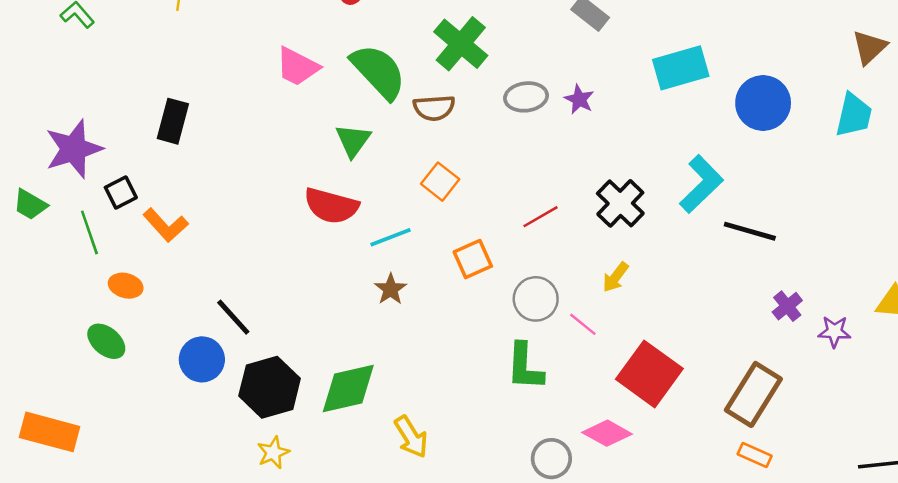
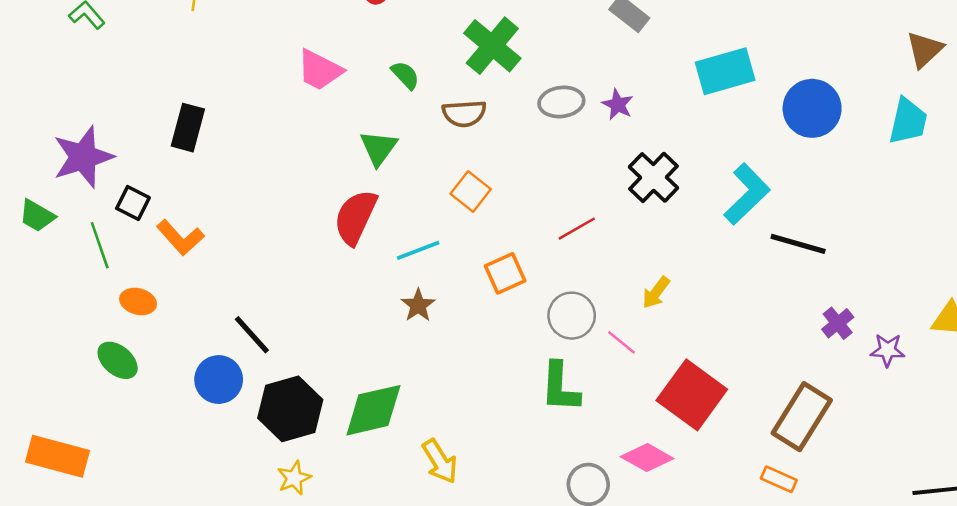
green semicircle: (378, 72) -> (405, 75), size x0.5
black square: (121, 192) -> (133, 203), turned -36
black cross: (620, 203) -> (653, 177), moved
red semicircle: (331, 206) -> (355, 217), turned 100
orange rectangle: (755, 455) -> (779, 479), moved

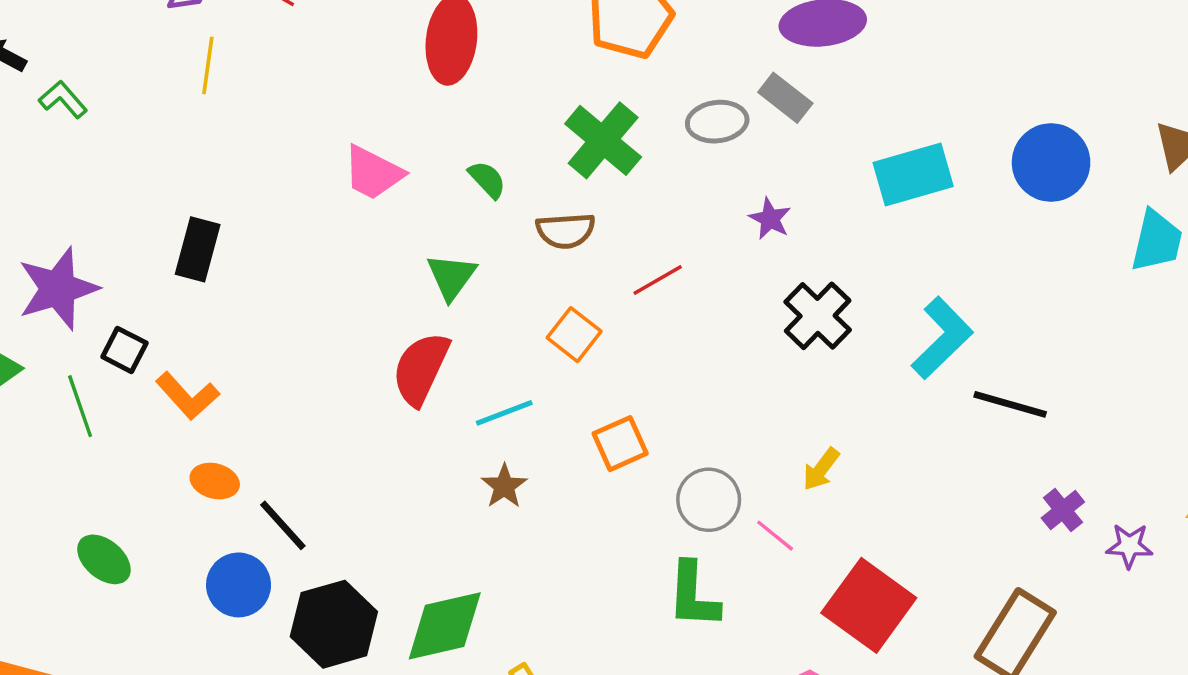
gray ellipse: (561, 102) -> (717, 122), moved
blue circle: (812, 108) -> (1051, 163), moved
red line: (577, 229) -> (658, 280), moved
orange ellipse: (138, 301) -> (215, 481), moved

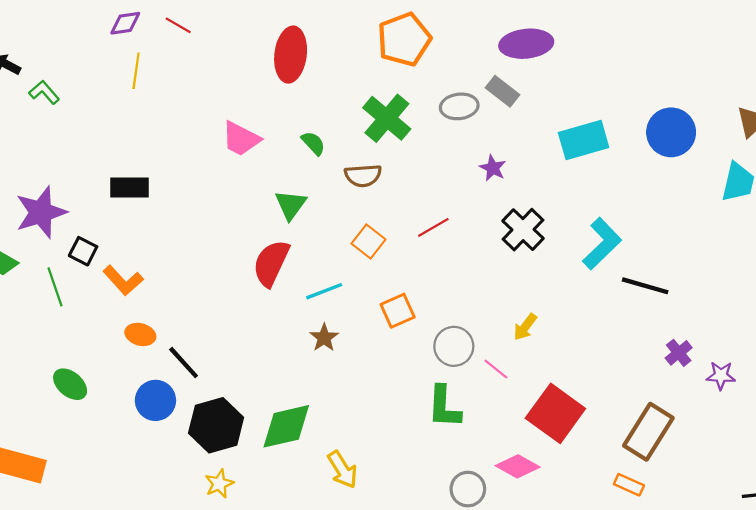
black rectangle: (198, 249) -> (130, 187), turned 75
red line: (658, 280) -> (433, 227), moved

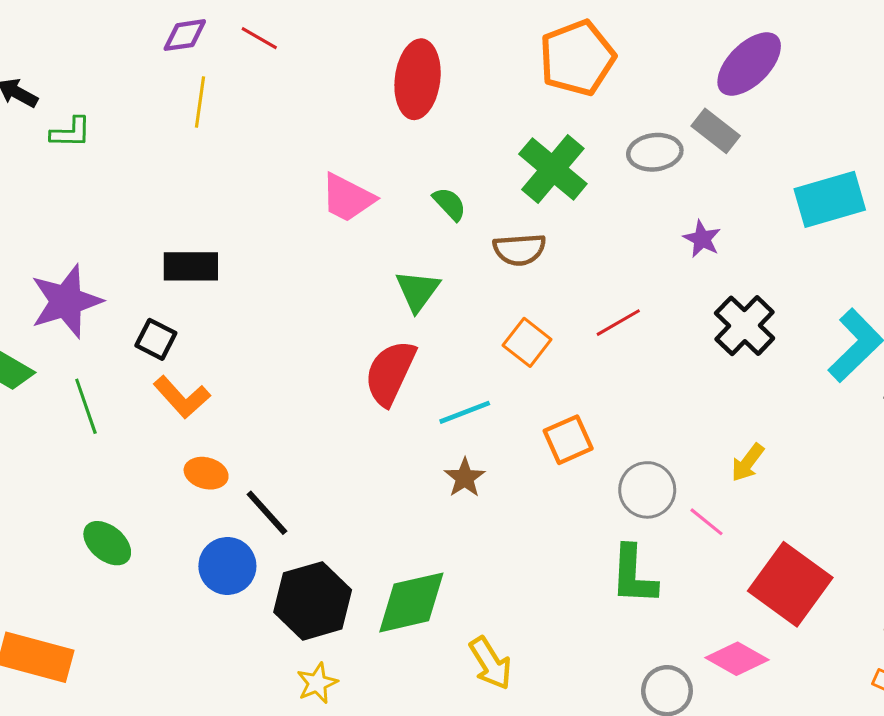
purple ellipse: (526, 44) -> (749, 64), turned -39
green L-shape: (44, 92) -> (71, 132), turned 132
black square: (83, 251) -> (156, 339), moved

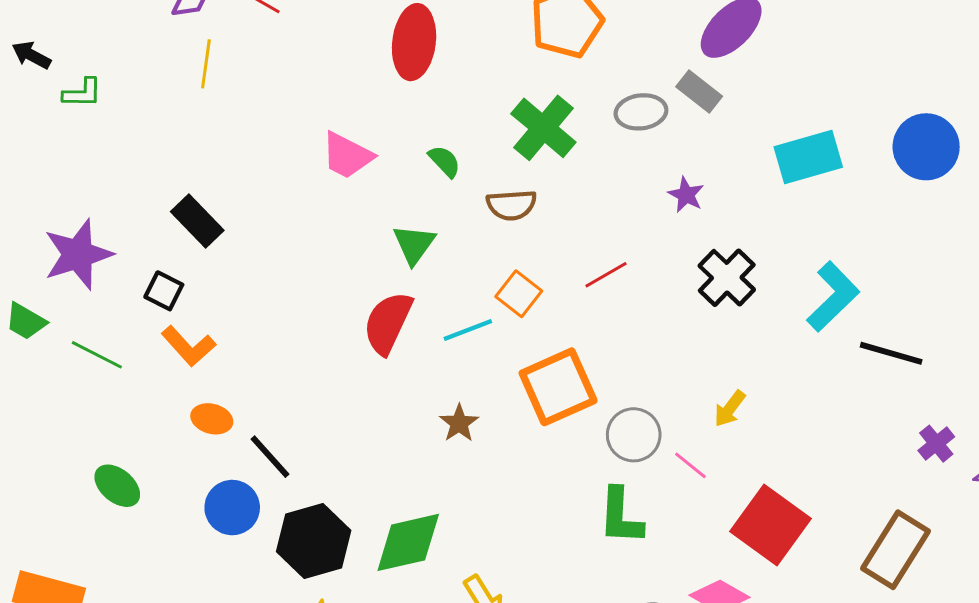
black rectangle: (191, 266) -> (197, 221), turned 46
green line: (86, 406) -> (97, 355), turned -44
cyan line: (465, 412) -> (468, 330), moved
orange square: (568, 440) -> (558, 387), size x1.6

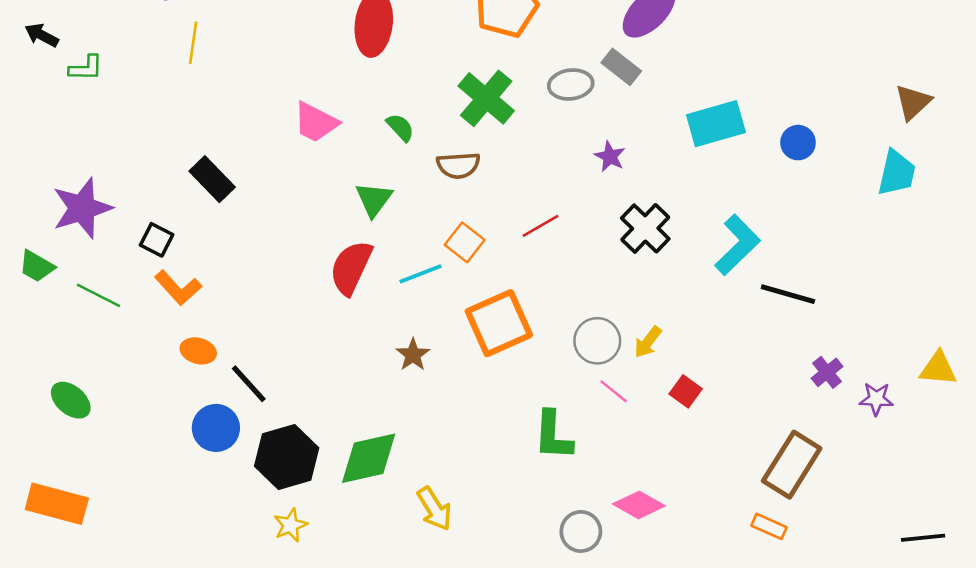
blue circle: (926, 147) -> (798, 143), moved, size x0.6
black rectangle: (197, 221) -> (212, 179), moved
gray circle: (634, 435) -> (597, 341), moved
green ellipse: (117, 486) -> (71, 400), moved
red square: (770, 525) -> (686, 391), moved, size x0.5

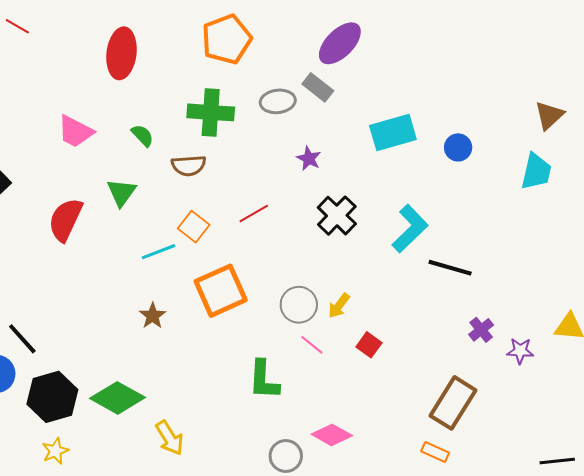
green cross: (486, 98) -> (211, 112), turned -36
red semicircle: (351, 268) -> (65, 220), moved
green diamond: (369, 458) -> (117, 398), turned 42

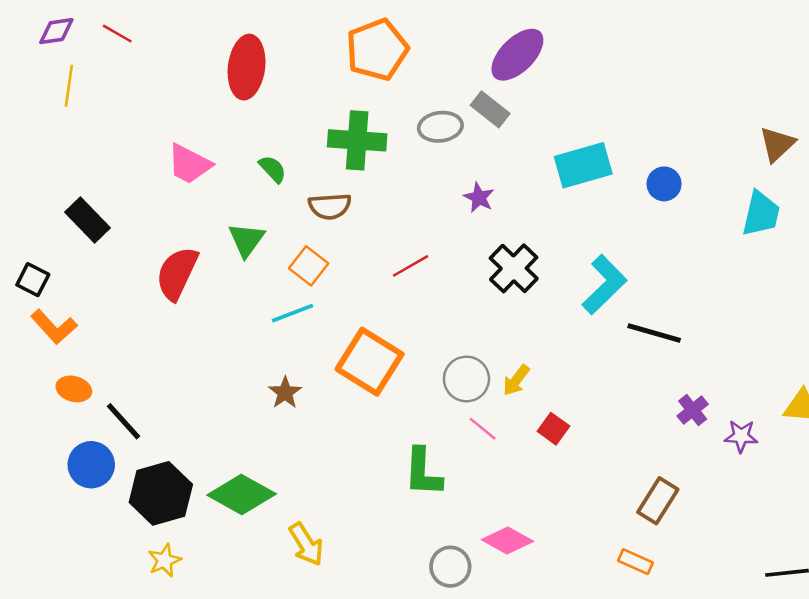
orange square: (194, 227) -> (309, 266), moved
orange square: (221, 291) -> (370, 362), turned -34
brown rectangle: (453, 403) -> (658, 501), size x0.7

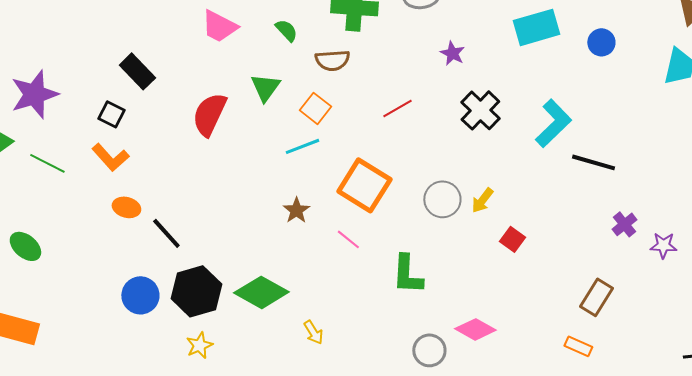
black square: (33, 280) -> (111, 114), moved
pink line: (483, 429) -> (348, 239), moved
blue circle: (91, 465) -> (140, 295), moved
yellow arrow: (306, 544) -> (313, 332), size x0.7

